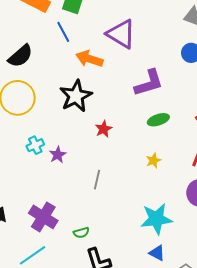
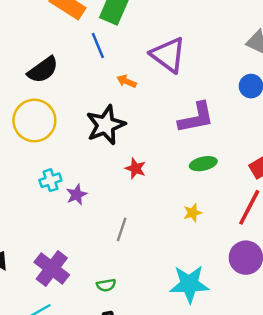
orange arrow: (89, 59) -> (127, 81), size x0.6
red star: (104, 129) -> (136, 168), turned -30
green semicircle: (81, 233) -> (106, 285), moved

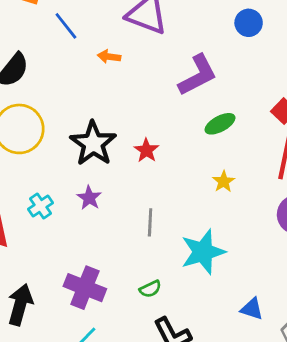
black star: (106, 125) -> (93, 143), moved
red star: (136, 168) -> (146, 150), turned 30
cyan cross: (50, 180) -> (40, 206), moved
cyan star: (189, 284) -> (203, 252), moved

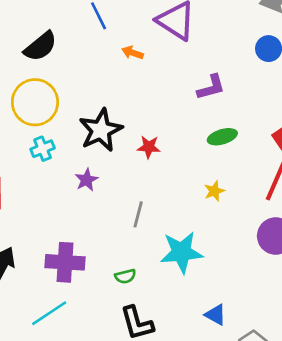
purple L-shape: (198, 75) -> (211, 87), size x0.7
red star: (146, 150) -> (149, 147), turned 30
cyan cross: (40, 206) -> (43, 149), moved
purple cross: (85, 288) -> (65, 262), turned -30

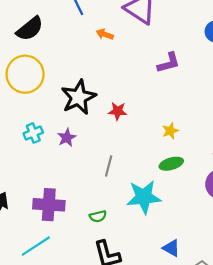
green ellipse: (222, 137) -> (171, 164), moved
cyan cross: (43, 149) -> (33, 133), moved
yellow star: (214, 191) -> (170, 131), moved

